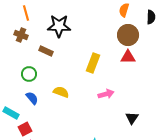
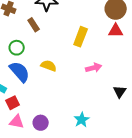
brown rectangle: (46, 51) -> (34, 25), turned 32
blue semicircle: (32, 98) -> (20, 72), size x1.6

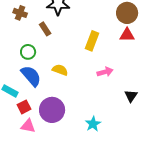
purple circle: (41, 123) -> (52, 110), moved, size x1.6

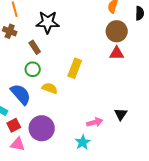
yellow rectangle: (92, 41) -> (75, 68), moved
green circle: (28, 52) -> (33, 69), moved
pink arrow: (105, 72) -> (95, 122), moved

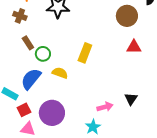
brown rectangle: (35, 47) -> (28, 43), moved
red triangle: (117, 53) -> (134, 47), moved
blue semicircle: (21, 94) -> (31, 79), turned -100

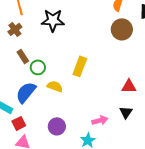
brown cross: (20, 16) -> (15, 29), turned 32
red triangle: (134, 47) -> (129, 86), moved
purple circle: (52, 113) -> (57, 126), moved, size x0.7

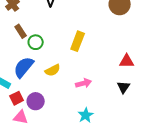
yellow semicircle: (55, 86) -> (53, 70), moved, turned 133
pink arrow: (100, 120) -> (84, 83), moved
purple circle: (57, 126) -> (36, 101), moved

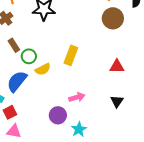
red triangle: (127, 61) -> (117, 66), moved
yellow semicircle: (53, 70) -> (43, 69), moved
purple circle: (36, 101) -> (58, 115), moved

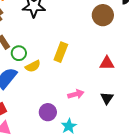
pink arrow: (77, 97) -> (76, 94), moved

